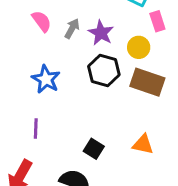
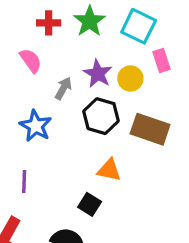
gray arrow: (72, 29) -> (63, 88), moved
yellow circle: (139, 47) -> (130, 78), moved
orange triangle: (143, 144) -> (109, 170), moved

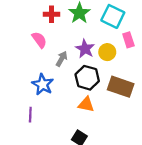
orange triangle: (109, 170) -> (86, 104), moved
purple line: (24, 181) -> (30, 115), moved

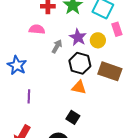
pink semicircle: (39, 40) -> (37, 29), turned -49
blue star: (43, 84) -> (17, 65), moved

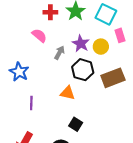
pink semicircle: (37, 29) -> (39, 35), turned 35
brown rectangle: (110, 71) -> (113, 78), turned -40
orange triangle: (79, 87) -> (68, 93), moved

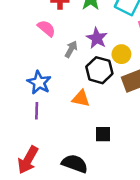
yellow circle: (101, 47) -> (121, 54), moved
blue star: (19, 72) -> (39, 82), moved
black square: (76, 124) -> (103, 134), moved, turned -32

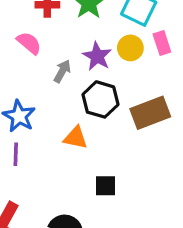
yellow circle: (121, 54) -> (130, 48), moved

